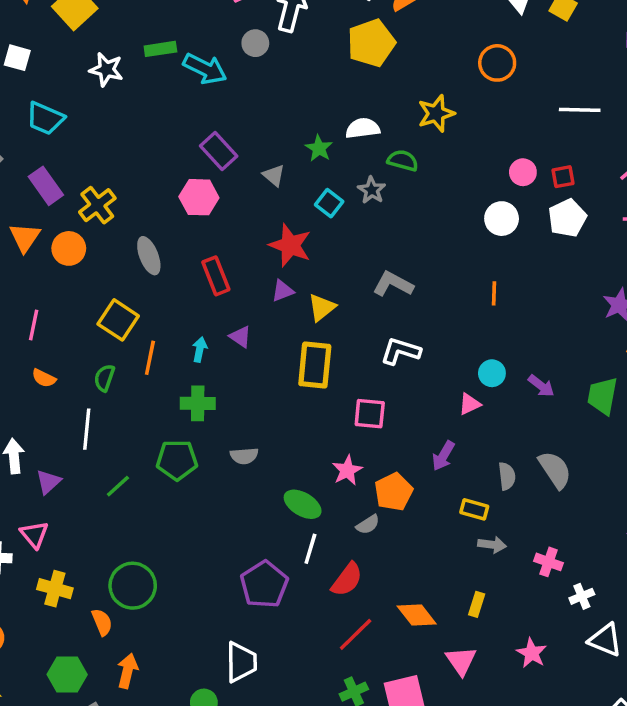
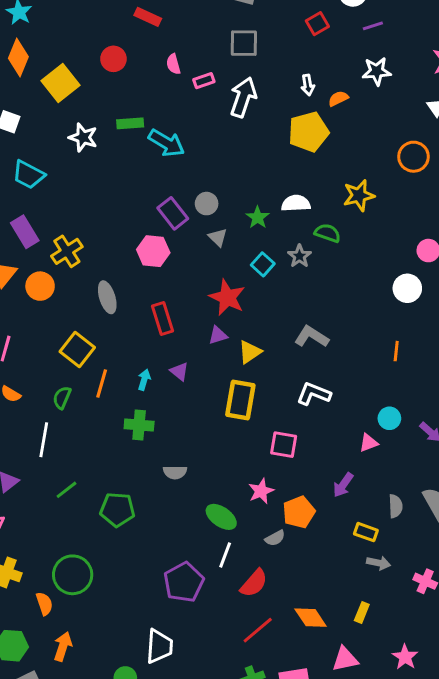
gray circle: (255, 43) -> (207, 204), moved
green pentagon: (177, 460) -> (117, 510), moved
pink triangle: (461, 661) -> (345, 659), turned 48

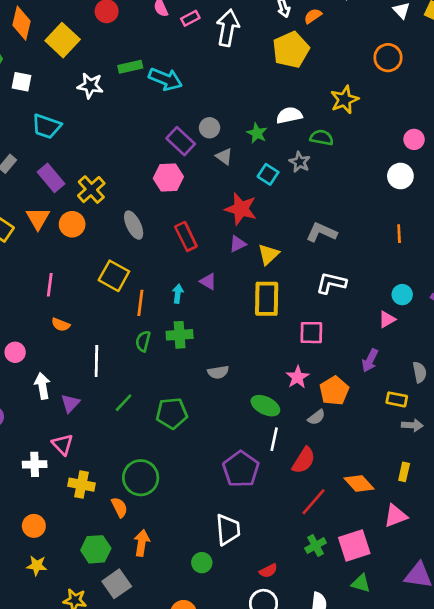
green semicircle: (62, 398) -> (143, 341), moved

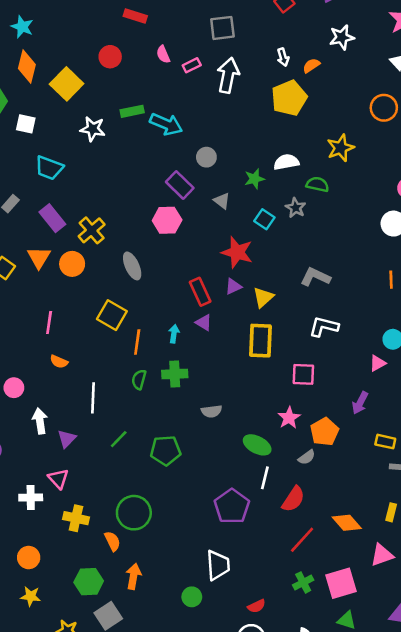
gray circle: (210, 128) -> (206, 157), moved
green star: (257, 133) -> (254, 179), turned 30
red rectangle: (186, 236) -> (200, 292), moved

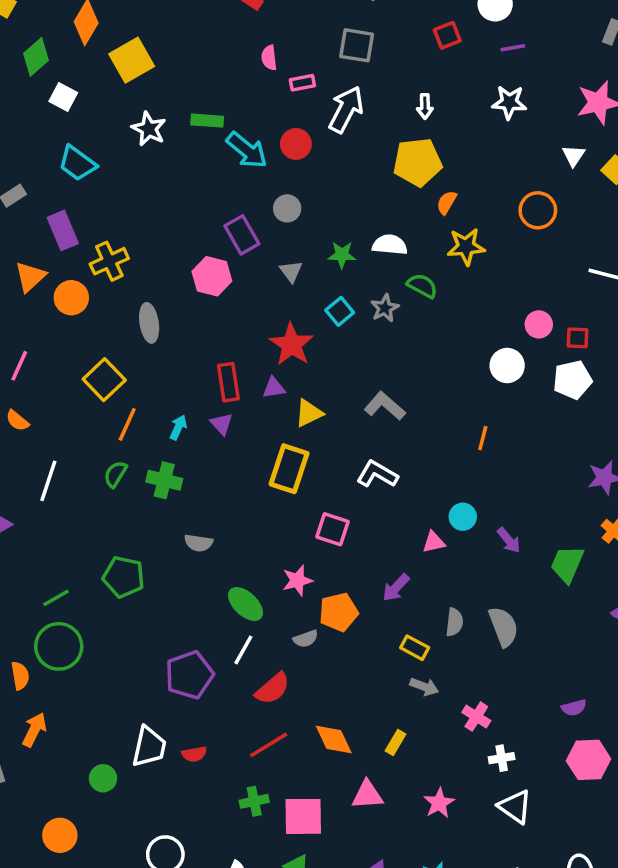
red circle: (110, 57) -> (296, 144), moved
orange semicircle: (311, 66) -> (447, 202), moved, turned -42
green line: (119, 439) -> (56, 598), moved
red semicircle: (257, 606) -> (194, 754), moved

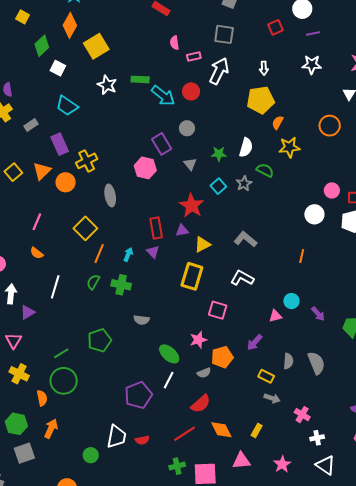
white semicircle: (390, 245) -> (246, 147), turned 102
green pentagon: (124, 577) -> (99, 340), turned -30
red semicircle: (273, 689) -> (201, 404), moved

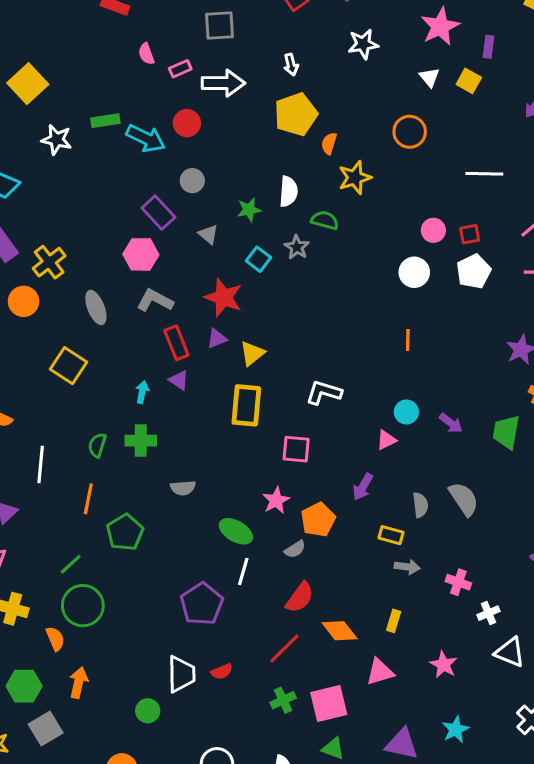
white arrow: (219, 71) -> (223, 83), turned 76
gray L-shape: (245, 239) -> (155, 300), moved
orange line: (99, 253) -> (88, 499), moved

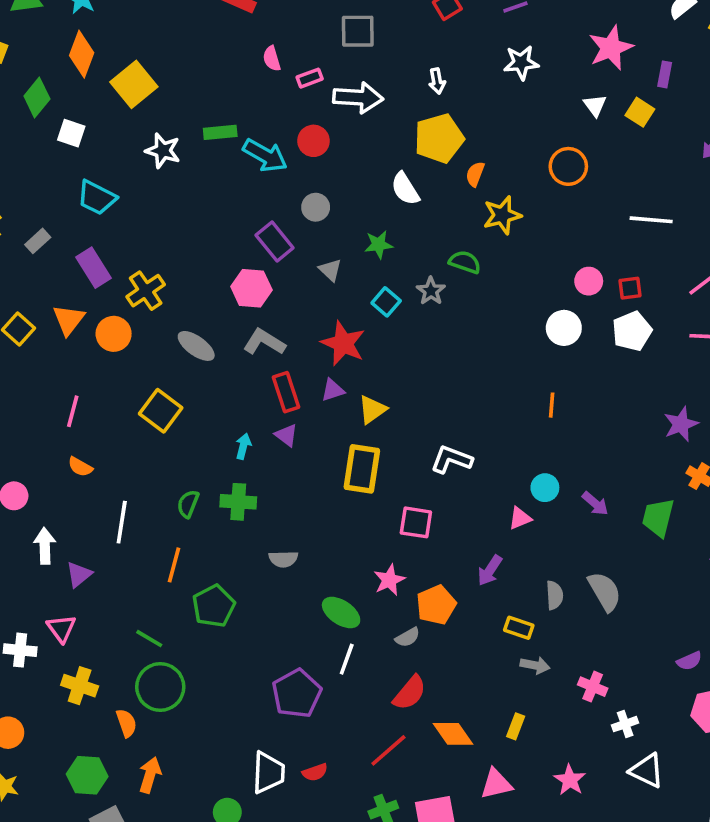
white semicircle: (288, 191) -> (405, 189), moved, turned 140
gray ellipse: (96, 307) -> (196, 346), turned -36
green line: (71, 564) -> (149, 639), turned 70

